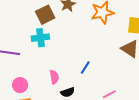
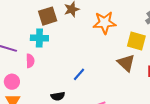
pink semicircle: (54, 77) -> (30, 61), moved

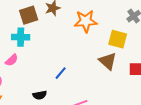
pink semicircle: (30, 61) -> (12, 60), turned 48

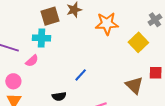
yellow square: (118, 39) -> (138, 42), turned 30
brown triangle: (108, 61) -> (134, 85), moved

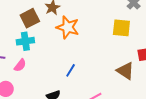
orange star: (107, 24) -> (68, 27), moved, turned 30
yellow square: (138, 42) -> (121, 28), turned -30

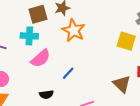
pink semicircle: (20, 65) -> (41, 58), moved, size x1.5

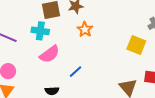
orange star: (74, 30) -> (85, 29), size x0.7

